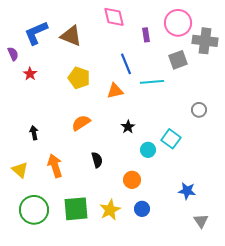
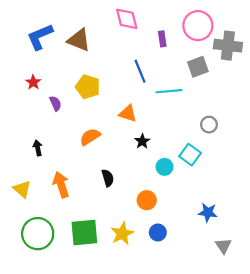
purple semicircle: (13, 54) -> (55, 103), moved
orange triangle: (115, 91) -> (128, 113), moved, turned 30
gray circle: (199, 110) -> (209, 125), moved

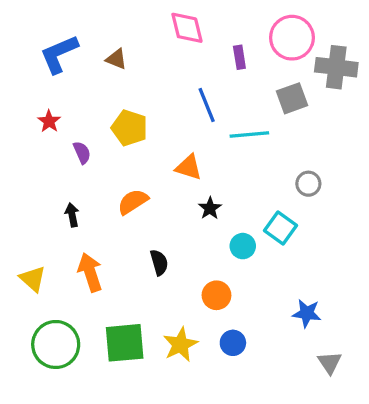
brown triangle: (79, 40) -> (116, 59), size x0.6
black arrow: (38, 148) -> (72, 215), moved

